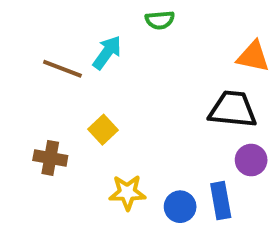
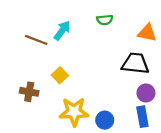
green semicircle: (160, 20) -> (105, 20), moved
yellow star: (127, 192) -> (74, 112), size x1.4
blue rectangle: (221, 201) -> (142, 117), moved

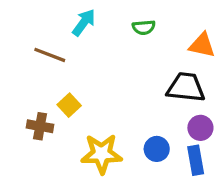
cyan arrow: (62, 30) -> (84, 23), moved
yellow square: (60, 75) -> (69, 105), moved
blue circle: (105, 120) -> (157, 149), moved

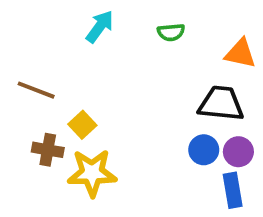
brown line: (50, 55) -> (36, 90), moved
blue circle: (157, 149) -> (204, 150), moved
yellow star: (102, 154) -> (92, 173), moved

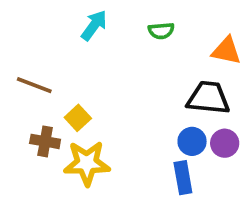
blue rectangle: (233, 190) -> (183, 178), moved

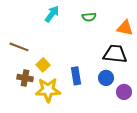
purple circle: (225, 143) -> (124, 92), moved
blue rectangle: (183, 178) -> (76, 76), moved

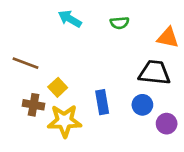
cyan arrow: (52, 14) -> (70, 19), turned -96

